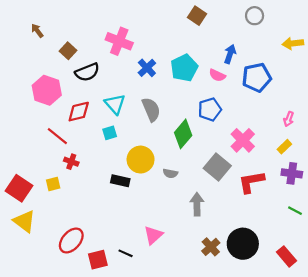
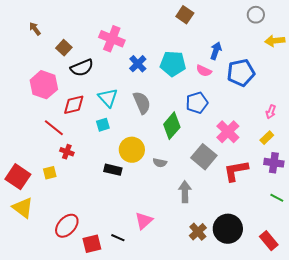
gray circle: (255, 16) -> (256, 15), moved
cyan pentagon: (184, 68) -> (173, 64), turned 30

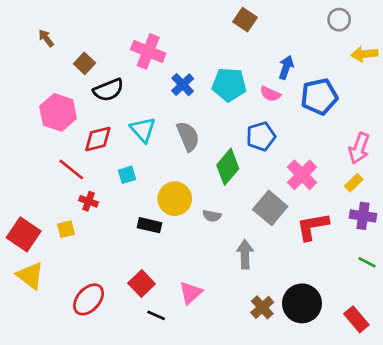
pink arrow: (271, 112) -> (359, 148), size x1.6
cyan square: (103, 125) -> (127, 175), moved
red square: (92, 244) -> (142, 284), moved, turned -30

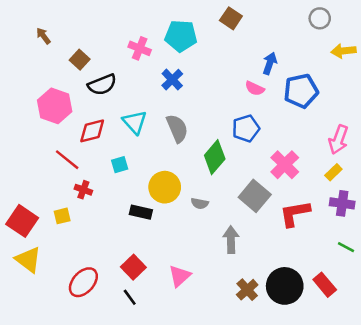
pink cross: (148, 51) -> (140, 48), size x0.7
cyan pentagon: (229, 85) -> (181, 36), moved
black line: (156, 315) -> (130, 297), moved, turned 30
red rectangle: (356, 319) -> (325, 285), moved

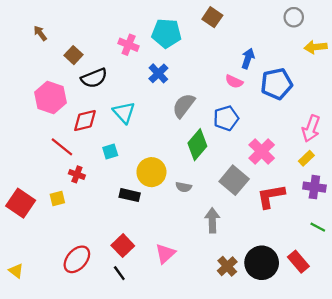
gray semicircle: (177, 128) -> (184, 106), moved, turned -120
yellow triangle: (28, 260) -> (16, 271), moved, size x0.6

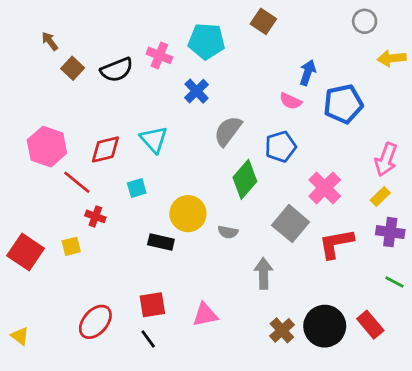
brown square: (73, 55) -> (73, 68), moved
black semicircle: (94, 78) -> (117, 70), moved
pink hexagon: (50, 98) -> (47, 147), moved
red square: (123, 246) -> (152, 305), turned 35
pink triangle: (165, 254) -> (205, 315), turned 30

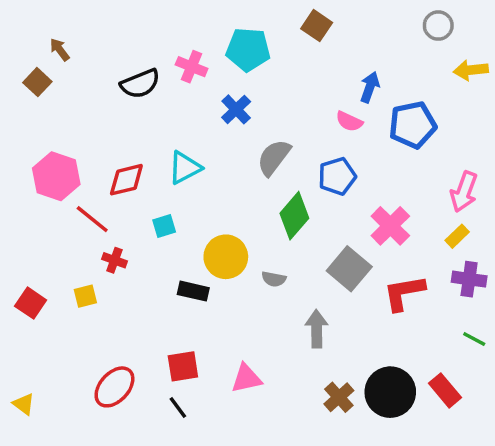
brown square: (73, 68) -> (37, 82), moved
cyan triangle: (154, 140) -> (185, 168), turned 44
red square: (26, 252) -> (31, 303), size x0.7

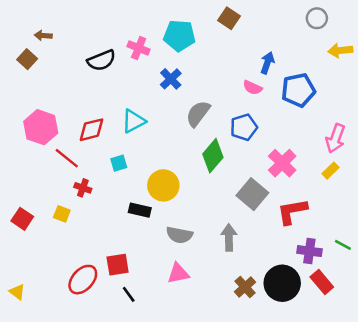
brown arrow: (60, 50) -> (43, 36), turned -49
gray semicircle: (274, 279) -> (179, 235), moved, size x1.5
purple cross: (469, 279) -> (309, 251), moved
yellow square: (85, 296) -> (62, 214), turned 35
red square: (183, 366) -> (118, 265), moved

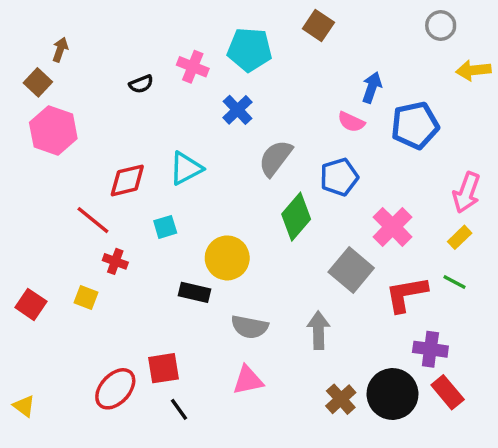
brown arrow: (43, 36) -> (60, 50), turned 105
black semicircle: (101, 60) -> (141, 84), size x0.6
pink hexagon: (41, 127) -> (53, 131), moved
green line: (343, 245) -> (454, 282), moved

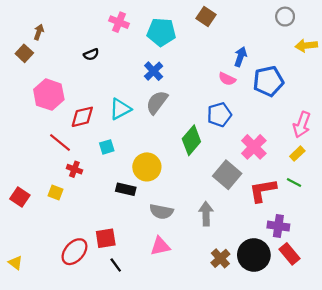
pink cross: (193, 67) -> (119, 22), moved
pink hexagon: (53, 131) -> (49, 95), moved
gray semicircle: (275, 158) -> (157, 102), moved

